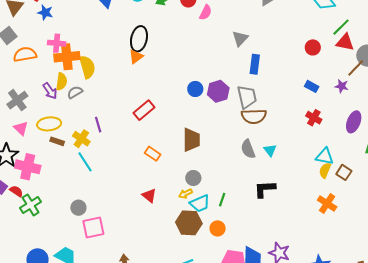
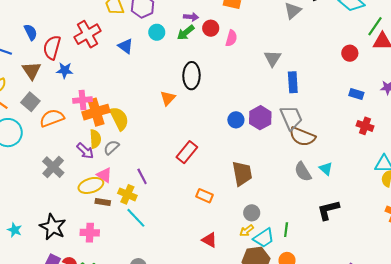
black ellipse: (139, 39) -> (191, 76), moved
brown semicircle: (254, 116) -> (302, 137), turned 35
pink triangle: (21, 128) -> (104, 175), moved
pink cross: (28, 167) -> (90, 233), moved, size x0.7

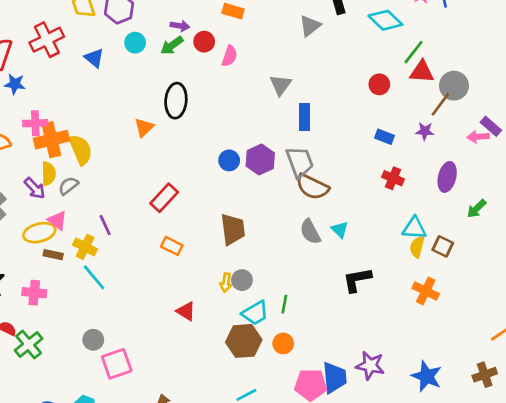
orange rectangle: (205, 196) -> (172, 246), moved
black L-shape: (328, 210) -> (357, 280), moved
yellow arrow: (247, 231) -> (226, 283), moved, turned -48

